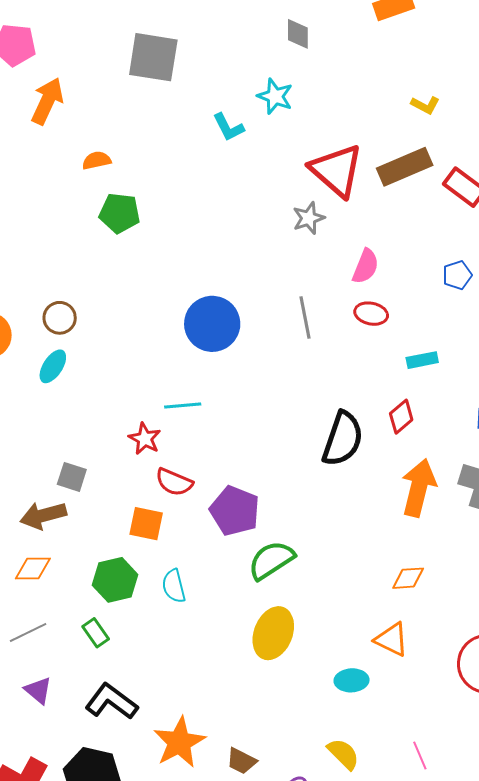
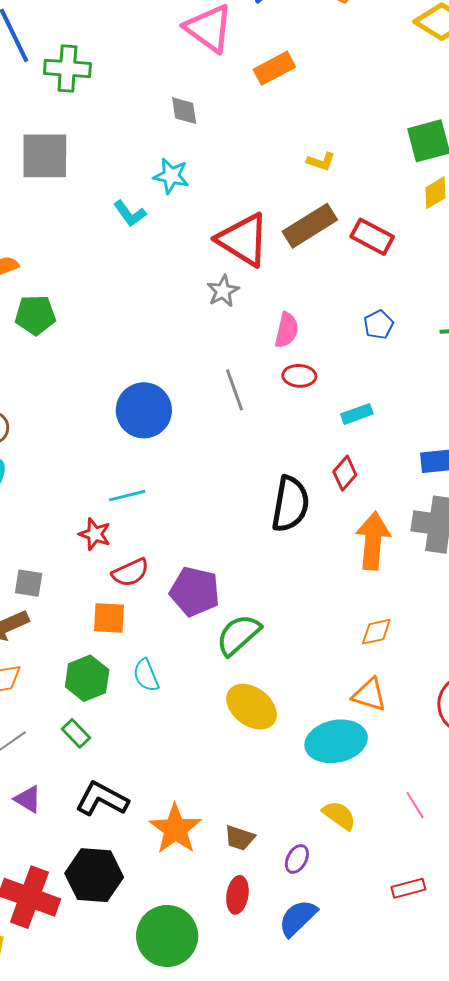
red semicircle: (174, 482) -> (130, 573), turned -39
yellow ellipse: (273, 633) -> (251, 707), turned -66
cyan ellipse: (352, 680) -> (336, 741), size x1.8

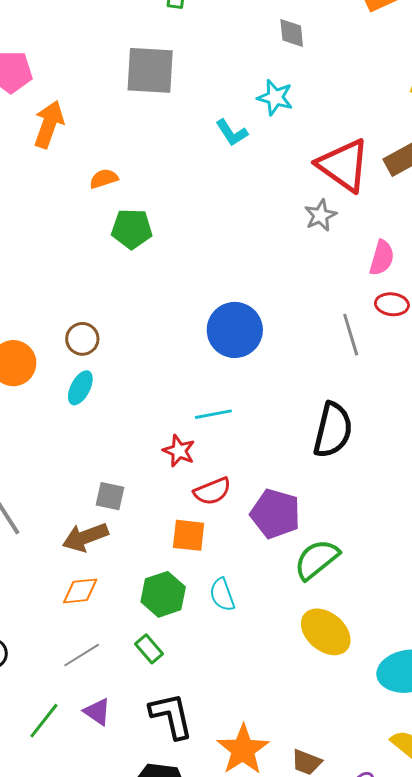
gray line: (235, 390) -> (351, 335), moved
black semicircle: (290, 504) -> (333, 430), moved
black L-shape: (102, 799) -> (171, 716), turned 46

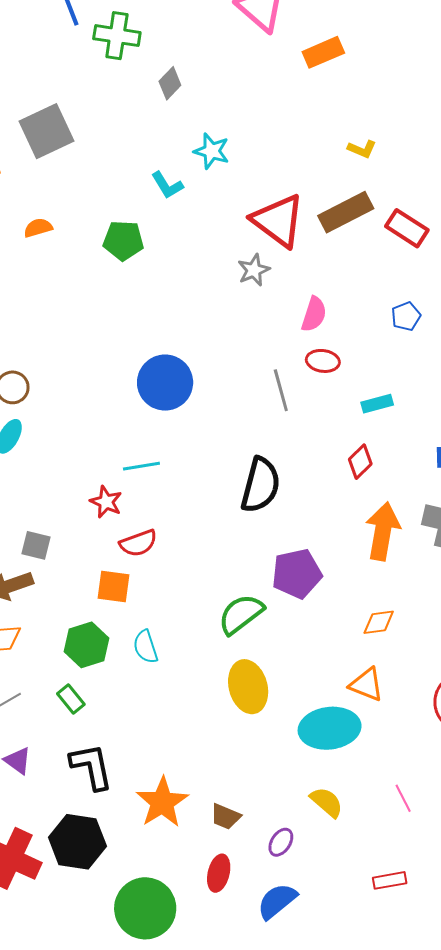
gray diamond: (292, 33) -> (170, 83), moved, turned 48
gray square: (150, 70) -> (46, 131), moved, turned -30
green pentagon: (132, 229) -> (123, 240), moved
purple pentagon: (275, 514) -> (297, 574), moved, turned -30
yellow ellipse: (326, 632) -> (248, 687), turned 33

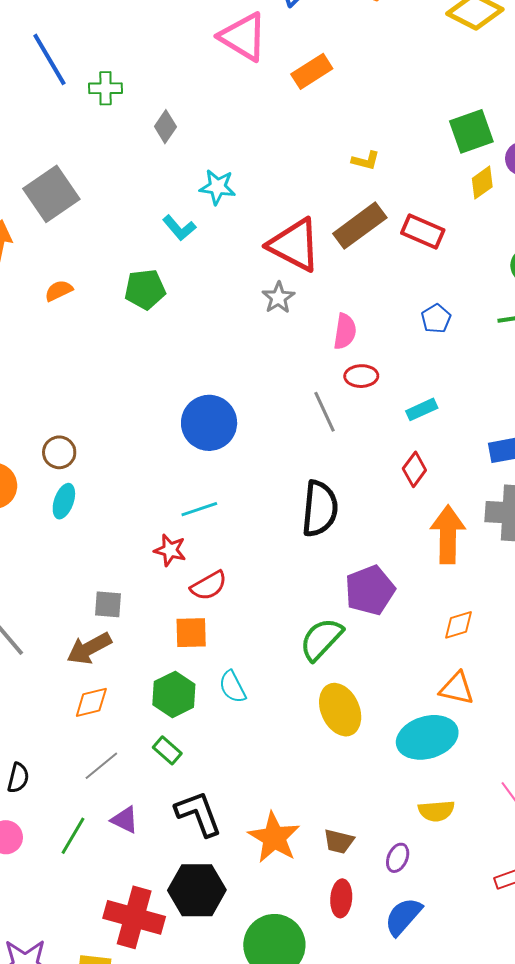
green cross: (117, 36) -> (106, 88), size x0.7
yellow semicircle: (327, 802) -> (436, 811), turned 144

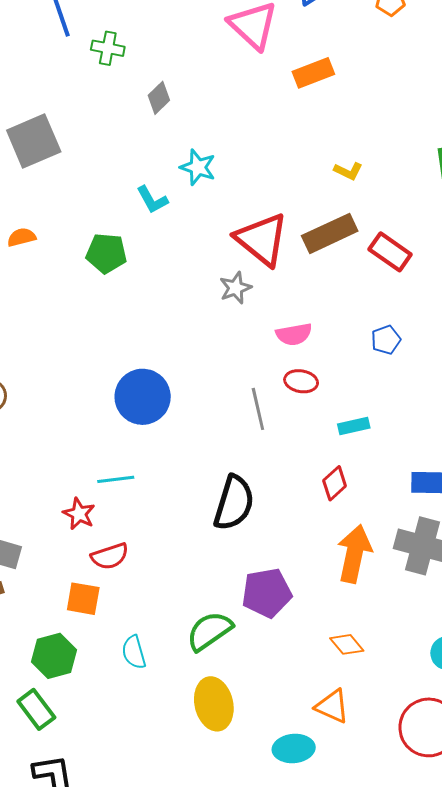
pink semicircle: (345, 331) -> (294, 334), turned 60
orange diamond: (459, 625) -> (347, 644), turned 56
cyan semicircle: (232, 687) -> (134, 652), moved
cyan ellipse: (427, 737) -> (294, 748), size x0.7
green rectangle: (167, 750) -> (36, 709), size x1.4

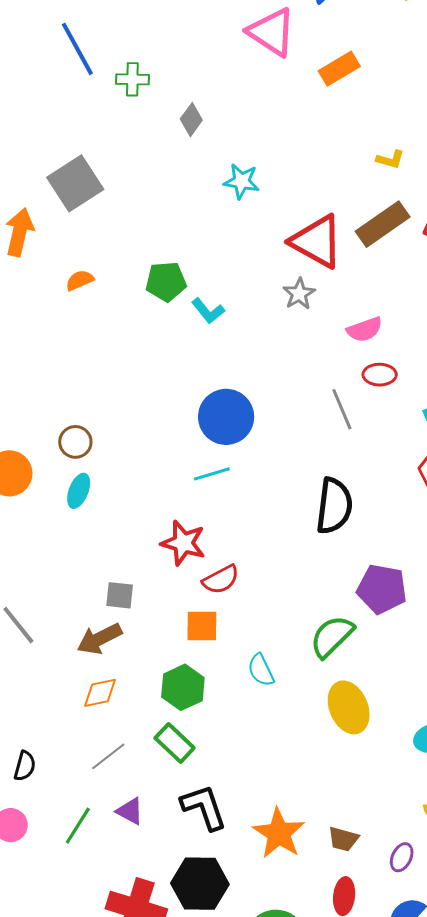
cyan L-shape: (152, 200) -> (208, 311), moved
cyan line: (116, 479) -> (212, 474), moved
red star: (79, 514) -> (183, 543), size x1.4
purple pentagon: (267, 593) -> (382, 589), turned 30

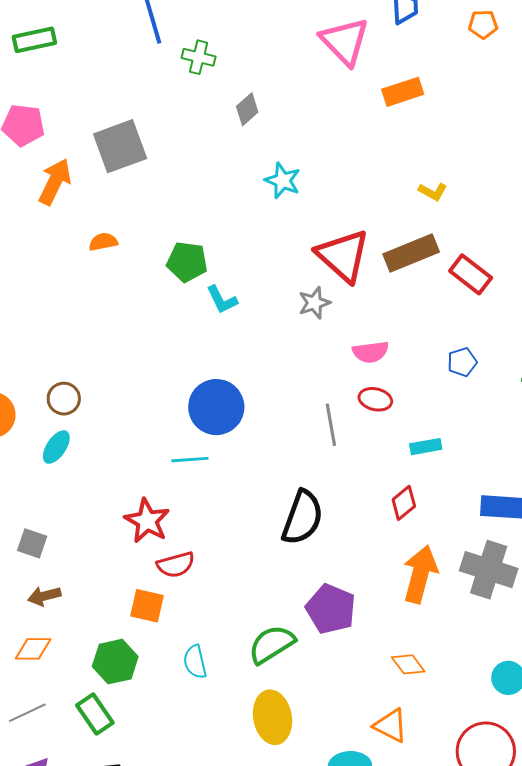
gray square: (120, 595) -> (32, 543), moved
brown arrow: (99, 639) -> (44, 596), size x0.7

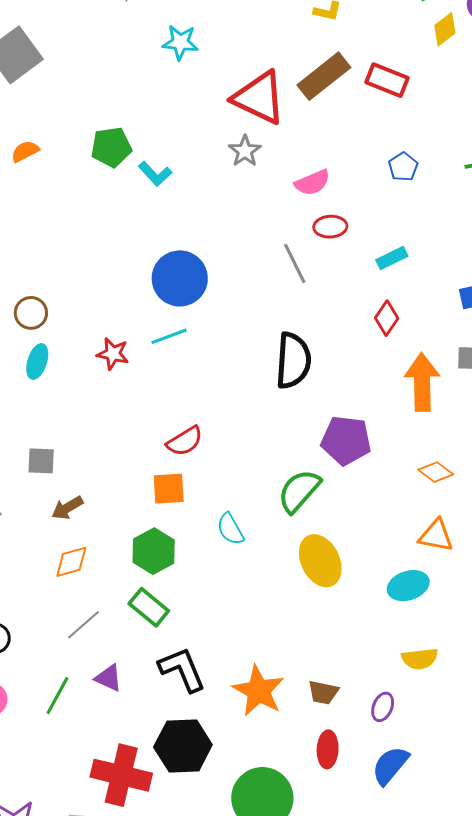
red star: (147, 521) -> (113, 354), moved, size x0.7

